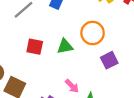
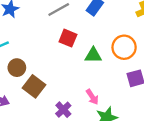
red square: (35, 47) -> (68, 38), moved

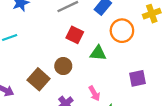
orange circle: (124, 47) -> (122, 31), moved
brown circle: (17, 68) -> (63, 66), moved

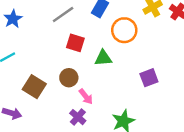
brown square: (39, 79) -> (34, 87), moved
pink arrow: (94, 93) -> (86, 97), moved

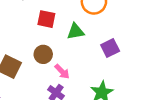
purple square: (149, 78) -> (110, 48), moved

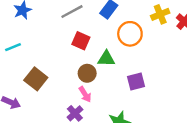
brown circle: (43, 54) -> (87, 73), moved

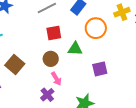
red square: (81, 41) -> (54, 33), turned -35
brown circle: (87, 73) -> (51, 59), moved

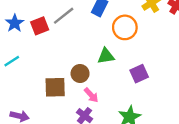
red square: (54, 33) -> (40, 26), moved
brown square: (15, 65) -> (55, 87), moved, turned -30

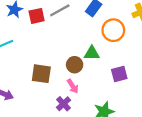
brown circle: (80, 73) -> (75, 65), moved

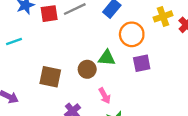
purple square: (119, 74) -> (142, 63), moved
pink arrow: (73, 86) -> (105, 96), moved

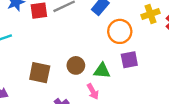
green triangle: (107, 58) -> (102, 71), moved

